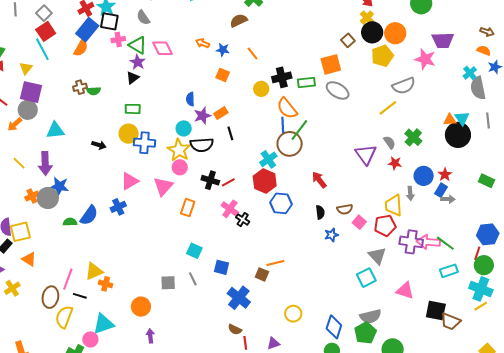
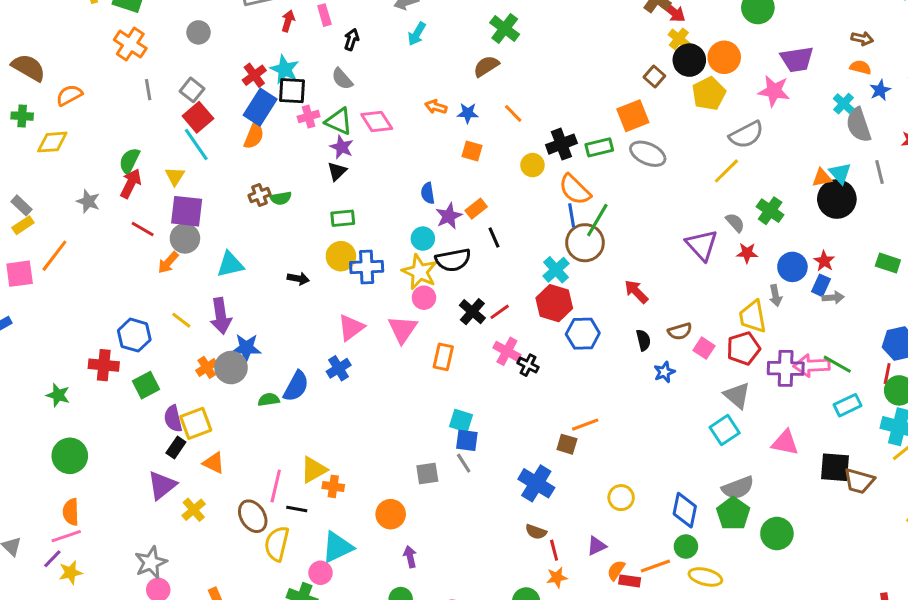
black cross: (210, 180) -> (472, 312), turned 30
blue square: (222, 267) -> (467, 440), moved
brown ellipse: (50, 297) -> (253, 516), turned -35

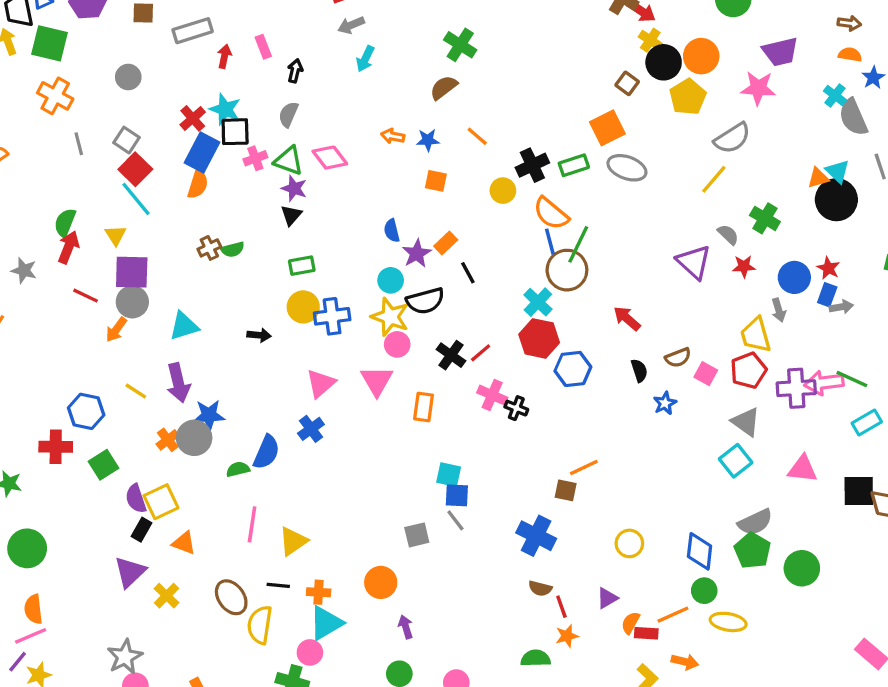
gray semicircle: (342, 79) -> (288, 114), turned 70
pink line: (276, 486) -> (252, 524), moved
orange cross: (333, 486) -> (319, 592), moved

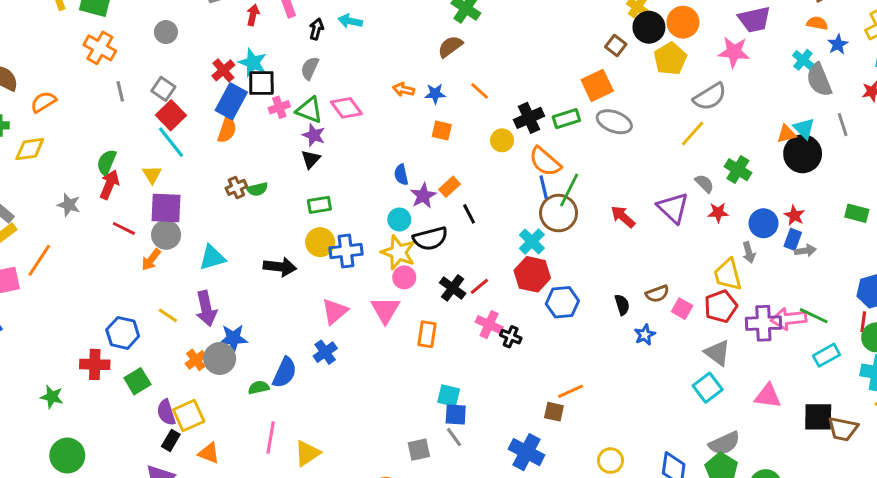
cyan arrow: (365, 59) -> (350, 21), moved, turned 75
red arrow: (627, 318) -> (623, 217), moved
black arrow: (259, 335) -> (280, 267), size x1.5

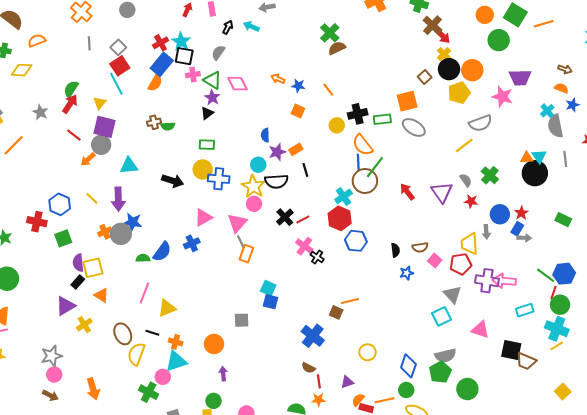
brown semicircle: (450, 46) -> (337, 48), moved
green line: (814, 316) -> (546, 275), moved
orange rectangle: (427, 334) -> (246, 254), moved
gray line: (454, 437) -> (241, 242), moved

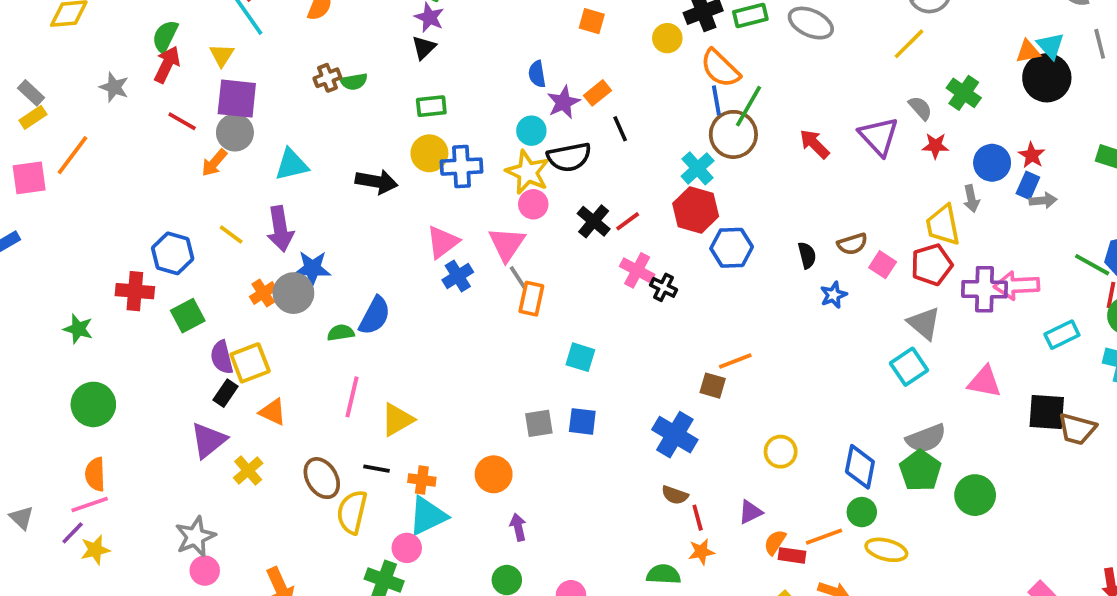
blue cross: (192, 243) -> (458, 276), moved
blue square: (270, 302) -> (582, 421), moved

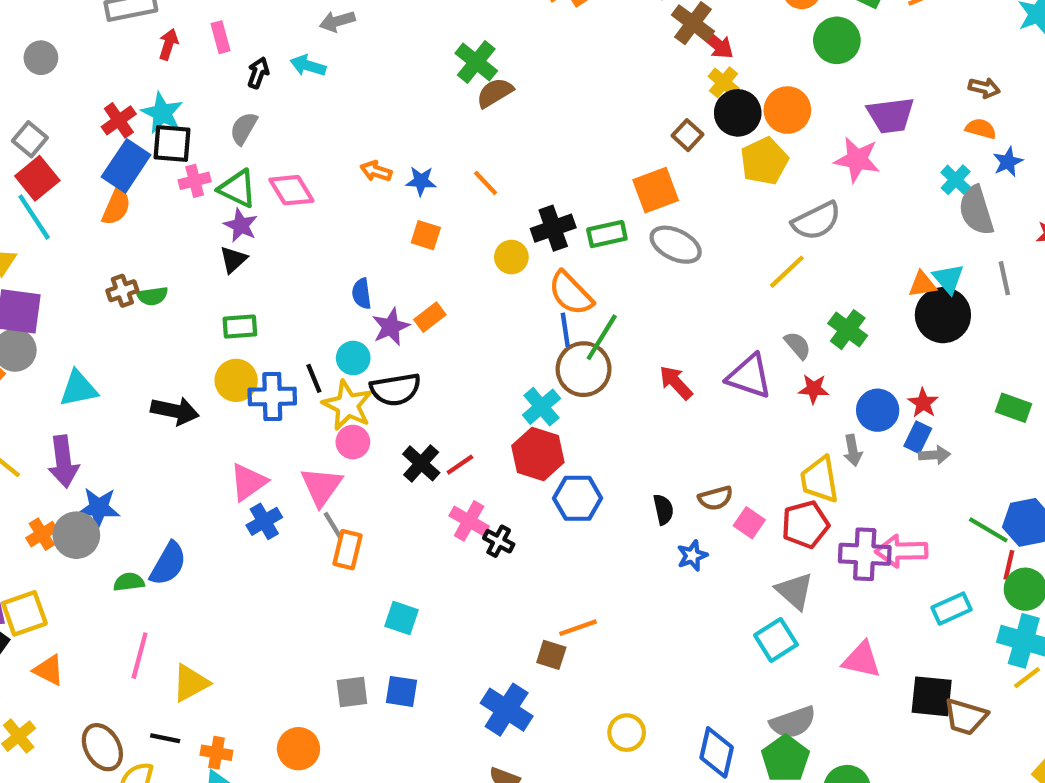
black line: (620, 129) -> (314, 378), moved
purple triangle: (879, 136) -> (749, 376), turned -30

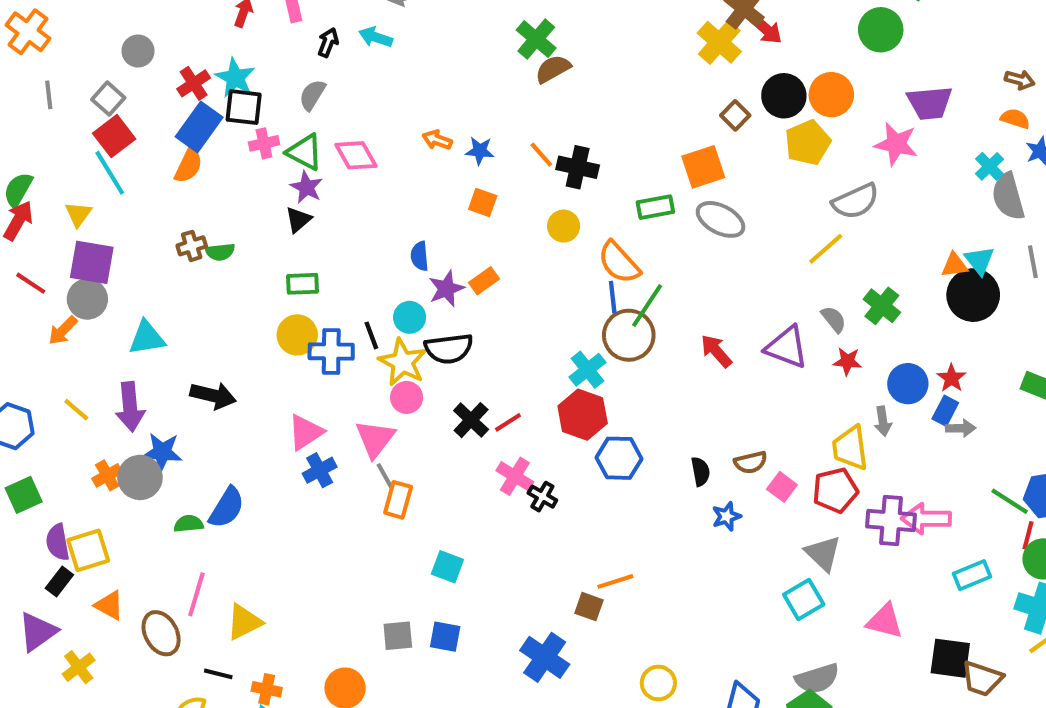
gray circle: (41, 58) -> (138, 51), moved
yellow cross: (724, 82) -> (719, 42), moved, size x1.5
black cross: (553, 228) -> (578, 167), moved, turned 30
black arrow: (175, 411) -> (213, 396), moved
brown ellipse: (102, 747) -> (161, 633), moved

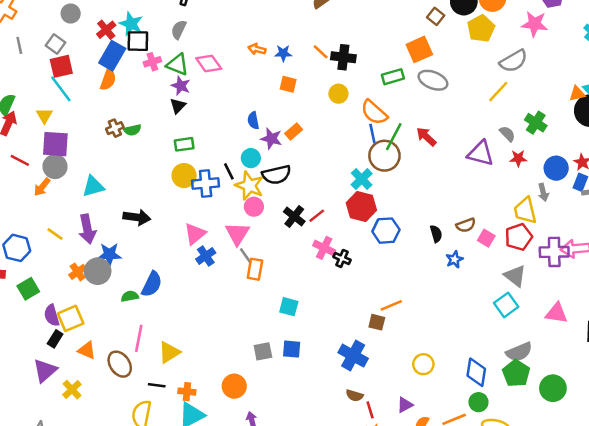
red square: (114, 136) -> (61, 66), turned 30
purple star: (446, 289) -> (271, 139), turned -30
red arrow: (716, 351) -> (426, 137), moved

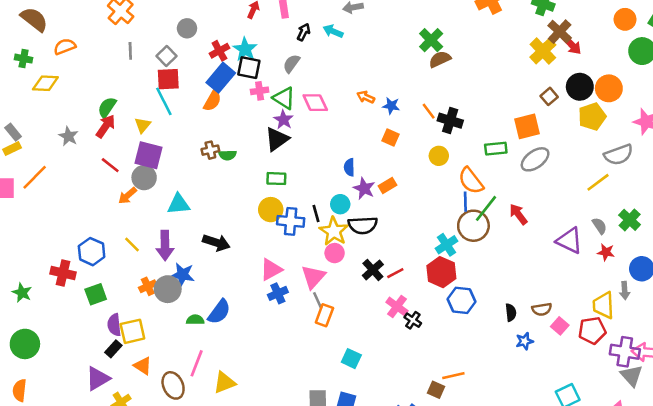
gray ellipse: (433, 80) -> (535, 159), turned -68
black triangle: (178, 106) -> (277, 139), size x1.5
gray triangle: (515, 276) -> (632, 376), moved

